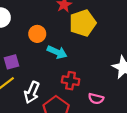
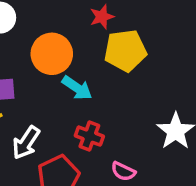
orange circle: (37, 34) -> (52, 54), size x1.5

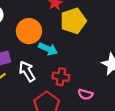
white arrow: (26, 143) -> (27, 71), moved, turned 126

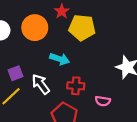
yellow pentagon: (73, 21) -> (82, 28), turned 30
orange circle: (29, 31) -> (35, 28), moved

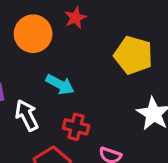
yellow pentagon: (82, 28) -> (133, 55), moved

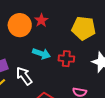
red star: (75, 18) -> (41, 20), moved
red cross: (76, 127) -> (66, 59), moved

